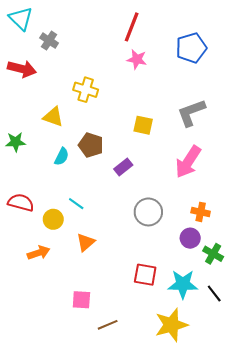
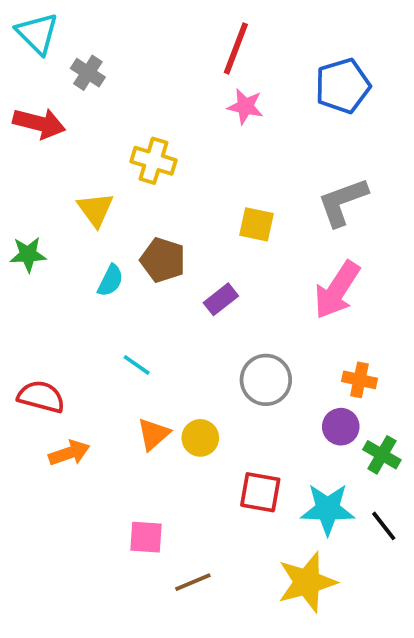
yellow triangle: (53, 117) -> (95, 209), turned 35
red semicircle: (21, 203) -> (41, 397), moved
yellow circle: (53, 219) -> (200, 438), moved

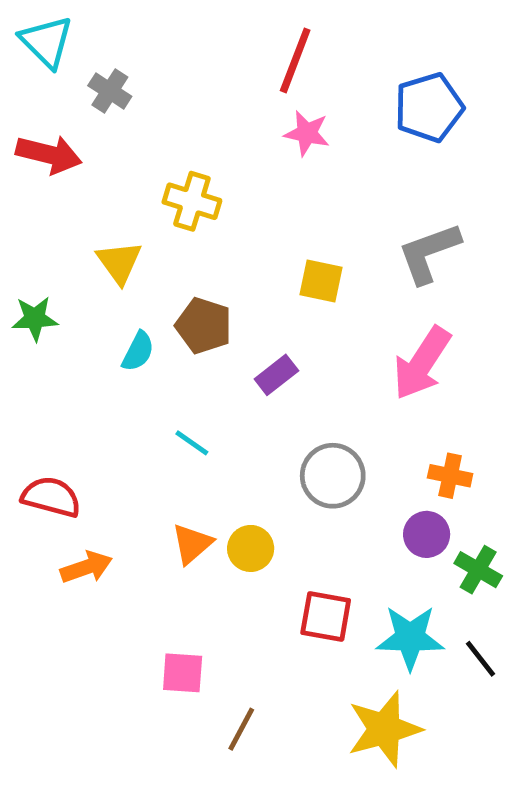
cyan line: (137, 365) -> (192, 443), moved
brown line: (193, 582) -> (241, 729), turned -39

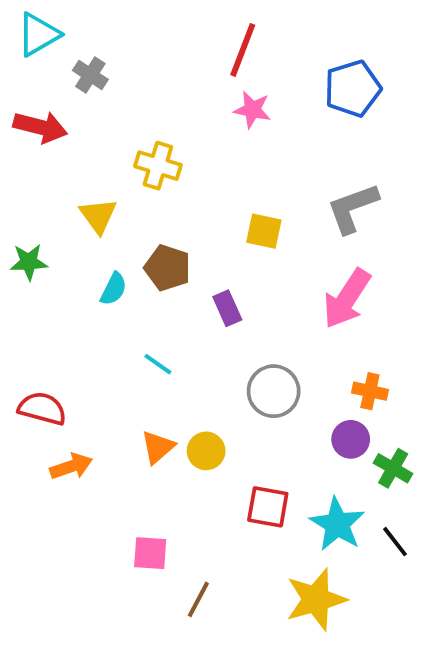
cyan triangle: (46, 42) -> (38, 34), turned 45
purple rectangle: (276, 375) -> (227, 308), turned -76
cyan star: (410, 638) -> (337, 524), turned 30

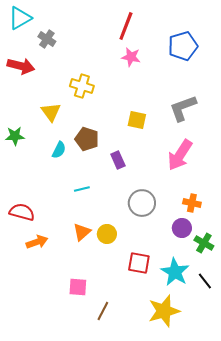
cyan line: (158, 364) -> (82, 189), turned -49

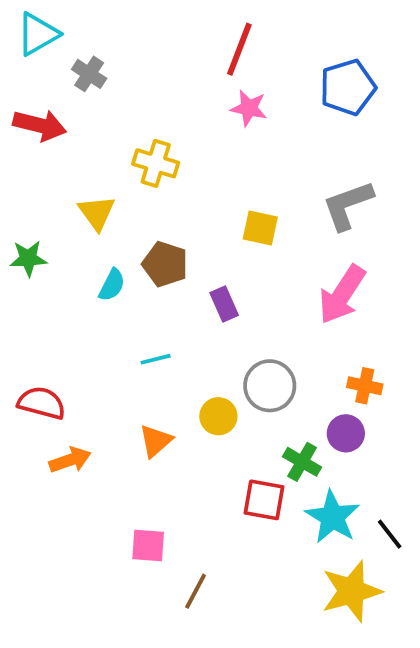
yellow circle: (107, 234) -> (218, 416), moved
green cross: (204, 243) -> (302, 462), moved
yellow star: (164, 311) -> (352, 591), moved

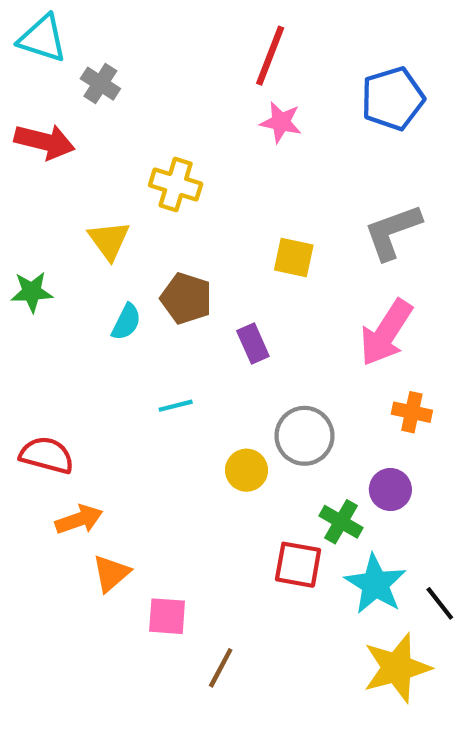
cyan triangle: (38, 34) -> (42, 38), turned 48
orange cross: (365, 386) -> (412, 412), moved
orange triangle: (156, 441) -> (111, 573), moved

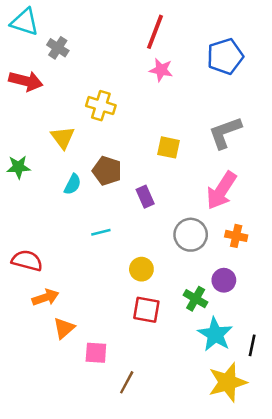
gray circle: (304, 436) -> (191, 235), moved
red square: (298, 565) -> (146, 310), moved
black line: (440, 603) -> (252, 345), turned 50

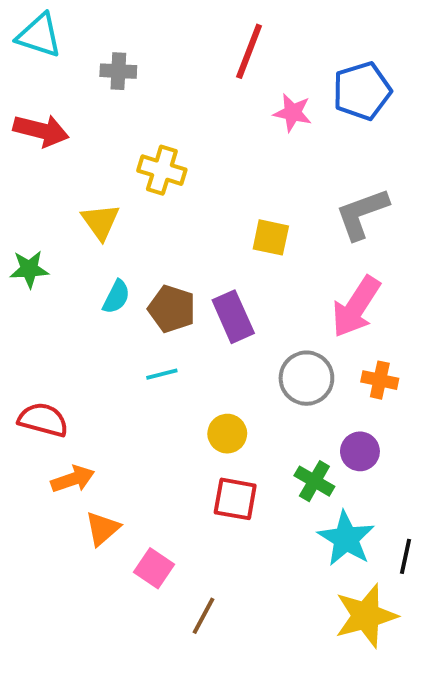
gray cross: (58, 48) -> (118, 71), moved, turned -30
pink star: (161, 70) -> (293, 113), moved
brown pentagon: (107, 171) -> (172, 309), moved
purple rectangle: (145, 197) -> (233, 317), size x1.4
pink square: (96, 353) -> (154, 568), turned 30

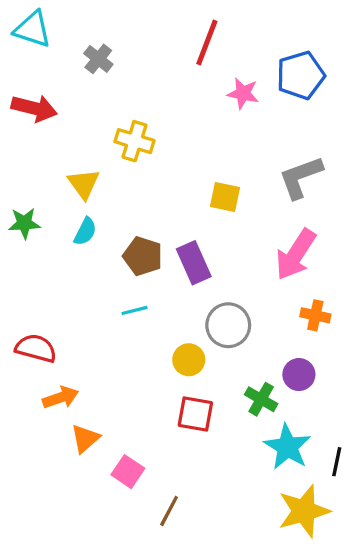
gray cross: (118, 71) -> (98, 59), turned 36
cyan semicircle: (116, 297) -> (85, 232), moved
gray circle: (306, 378) -> (228, 325), moved

